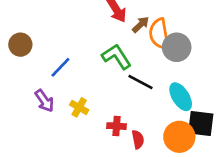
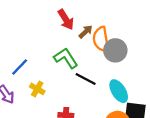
yellow cross: (79, 107) -> (37, 89), moved

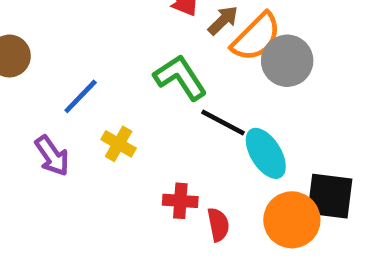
orange semicircle: (101, 39) -> (256, 37), turned -125
cyan ellipse: (119, 91) -> (266, 153), moved

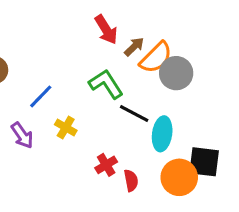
cyan ellipse: (266, 153) -> (162, 134), turned 40
red cross: (180, 201) -> (106, 165), turned -35

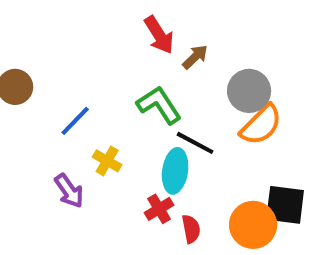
orange semicircle: (156, 58) -> (261, 125), moved
cyan ellipse: (162, 134) -> (175, 171), moved
purple arrow: (22, 135) -> (69, 191), moved

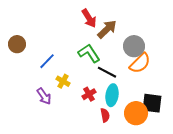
brown arrow: (195, 57) -> (107, 29), size x1.5
cyan ellipse: (175, 171) -> (112, 95), moved
red cross: (159, 209) -> (89, 94), moved

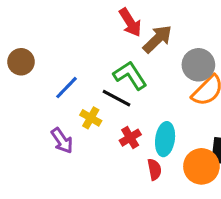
black line: (107, 72) -> (117, 98), moved

